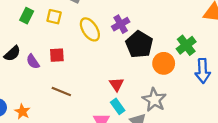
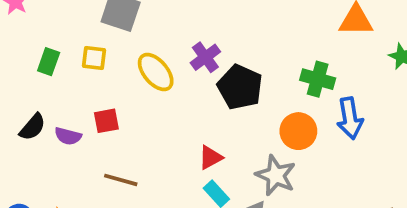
green cross: (186, 45) -> (318, 79), turned -30
purple semicircle: (33, 61) -> (68, 136), turned -35
orange circle: (164, 63) -> (298, 131), moved
red triangle: (117, 84) -> (210, 157), turned 42

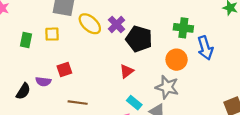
yellow ellipse: (156, 72) -> (90, 24), moved
black semicircle: (33, 127) -> (23, 91), moved
red triangle: (210, 157) -> (127, 71), moved

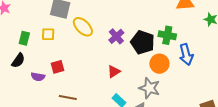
purple cross: (117, 24) -> (116, 36), moved
black pentagon: (139, 39) -> (143, 42), moved
black semicircle: (23, 91) -> (18, 61), moved

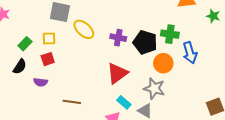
purple cross: (116, 36) -> (118, 38), turned -35
green rectangle: (24, 38) -> (25, 44), turned 32
red square: (58, 67) -> (48, 59), moved
red triangle: (114, 72) -> (117, 73), size x1.6

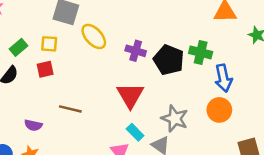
orange circle: (163, 63) -> (219, 110), moved
red triangle: (117, 73) -> (130, 95), turned -30
purple semicircle: (41, 82) -> (33, 125), moved
brown line: (72, 102) -> (70, 109), moved

